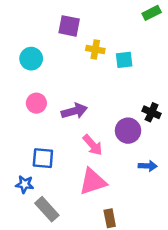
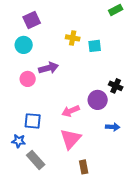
purple square: (69, 26) -> (32, 20), moved, turned -36
purple arrow: (74, 111) -> (49, 68), moved
pink arrow: (93, 145) -> (71, 111), turned 108
pink triangle: (93, 182) -> (71, 139), turned -30

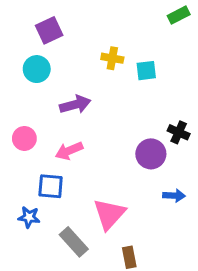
pink circle: (28, 79) -> (24, 138), moved
pink arrow: (71, 111) -> (69, 151), moved
gray rectangle: (36, 160) -> (74, 242), moved

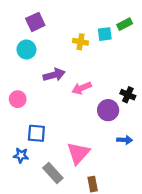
green rectangle: (179, 15) -> (125, 24), moved
cyan square: (146, 71) -> (105, 34), moved
pink arrow: (69, 151) -> (82, 88), moved

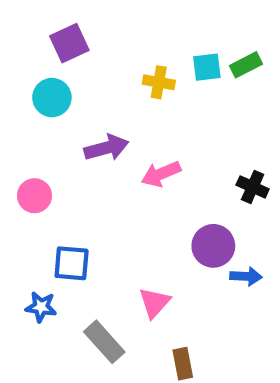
green rectangle: (125, 24) -> (246, 65), moved
purple circle: (108, 110) -> (213, 246), moved
pink triangle: (78, 153) -> (154, 303), size x0.7

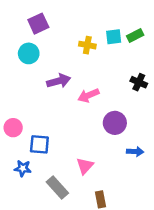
black cross: (253, 187) -> (139, 82), moved
pink circle: (34, 196) -> (13, 128), moved
purple circle: (213, 246) -> (115, 123), moved

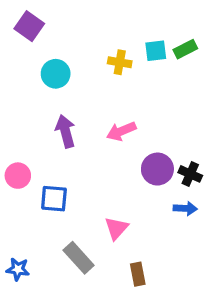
purple square: (38, 24) -> (29, 26), moved, turned -30
cyan circle: (29, 53) -> (56, 74), moved
purple arrow: (59, 81) -> (65, 131), moved, turned -90
black cross: (139, 82) -> (190, 174), moved
blue star: (23, 168) -> (18, 269), moved

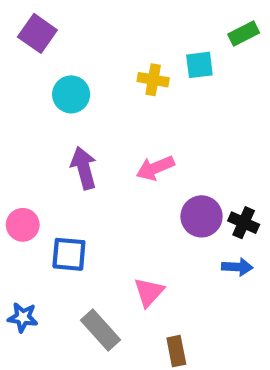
green rectangle: (185, 49) -> (244, 33), moved
blue star: (18, 269) -> (23, 317), moved

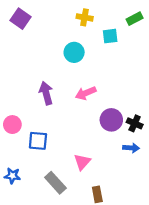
yellow cross: (153, 80) -> (85, 17), moved
cyan circle: (71, 94) -> (74, 52), moved

